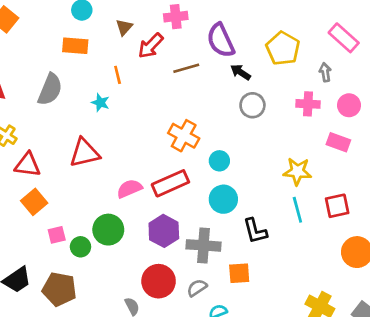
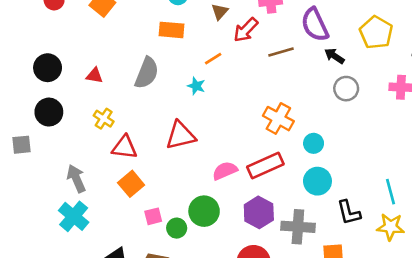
orange line: (118, 75) -> (213, 59), turned 72
yellow star: (297, 171) -> (390, 227), moved

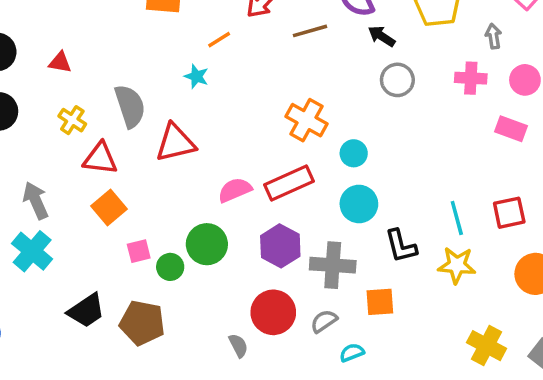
gray semicircle: (147, 73) -> (130, 106), moved, turned -40

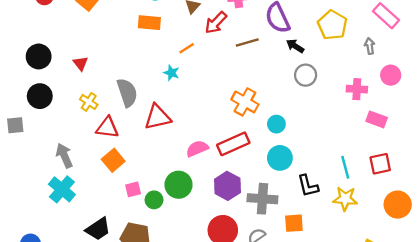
red triangle: (60, 62) -> (81, 63), turned 42
pink cross: (471, 78) -> (357, 89), moved
pink rectangle: (511, 129) -> (377, 119), moved

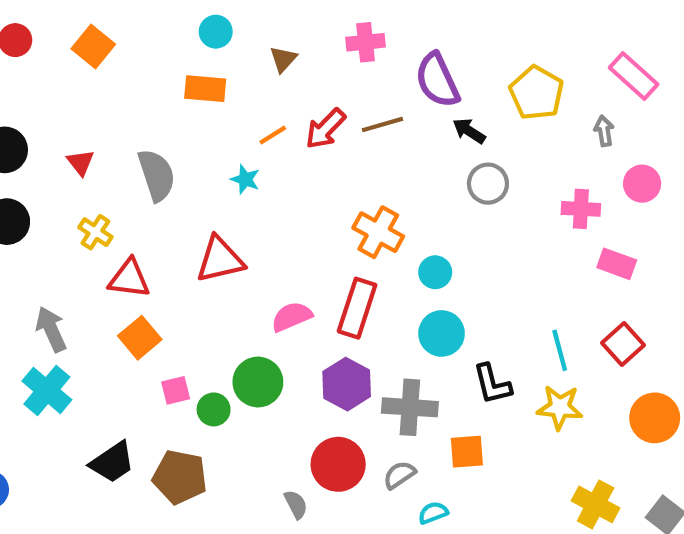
red arrow: (216, 23) -> (325, 129), moved
gray semicircle: (127, 93) -> (157, 175), moved
red rectangle: (233, 144) -> (357, 308), turned -48
red square: (380, 164) -> (623, 344), turned -30

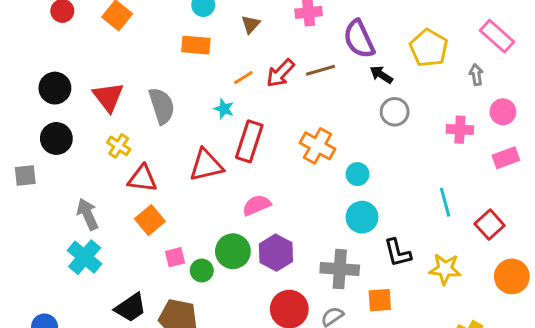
red triangle: (81, 163) -> (108, 97), size x1.6
pink rectangle: (617, 264) -> (506, 158), moved, turned -40
red rectangle: (357, 308) -> (249, 141), moved
cyan line: (560, 350) -> (445, 202), moved
purple hexagon: (347, 384) -> (276, 253), moved

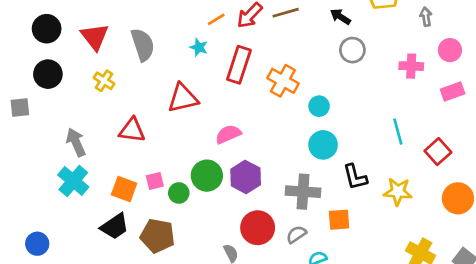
red rectangle: (249, 141) -> (239, 65), moved
red triangle: (142, 179) -> (132, 130), moved
orange square: (150, 220) -> (124, 189), moved, turned -30

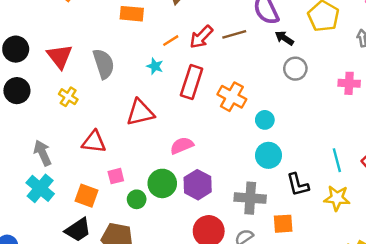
cyan line: (398, 132) -> (337, 160), moved
pink square: (155, 181) -> (116, 176), moved

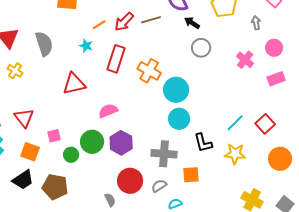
pink cross: (349, 83) -> (245, 60), turned 36
cyan circle: (265, 120) -> (176, 90), size x1.6
red triangle: (94, 142) -> (24, 118), moved, turned 45
cyan line: (337, 160) -> (235, 123), turned 60

